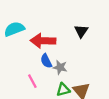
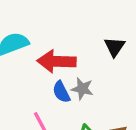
gray star: (60, 67) -> (82, 89), moved

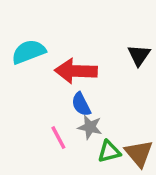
gray star: (82, 89) -> (90, 127), moved

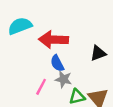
black triangle: (139, 55) -> (98, 53), moved, turned 35
pink line: (58, 138) -> (41, 87), turned 56

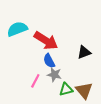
red arrow: (53, 40) -> (46, 41), turned -150

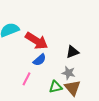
blue semicircle: (49, 61) -> (40, 60), turned -104
gray star: (54, 75) -> (69, 73), moved

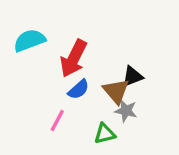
red arrow: (37, 41) -> (74, 58), turned 85
brown triangle: (73, 88) -> (116, 91), moved

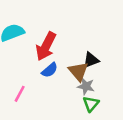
pink line: (57, 121) -> (20, 94), moved
green triangle: (105, 134) -> (91, 104), moved, turned -36

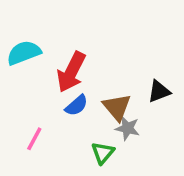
black triangle: (91, 60) -> (159, 91), moved
green triangle: (91, 104) -> (103, 153), moved

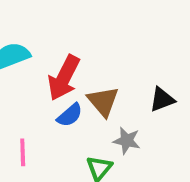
brown triangle: (117, 107) -> (103, 101), moved
pink line: (34, 139) -> (23, 152), turned -30

